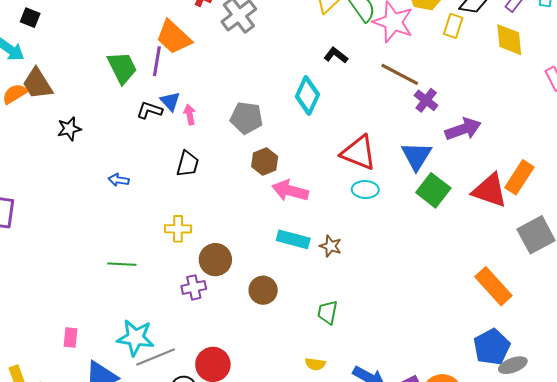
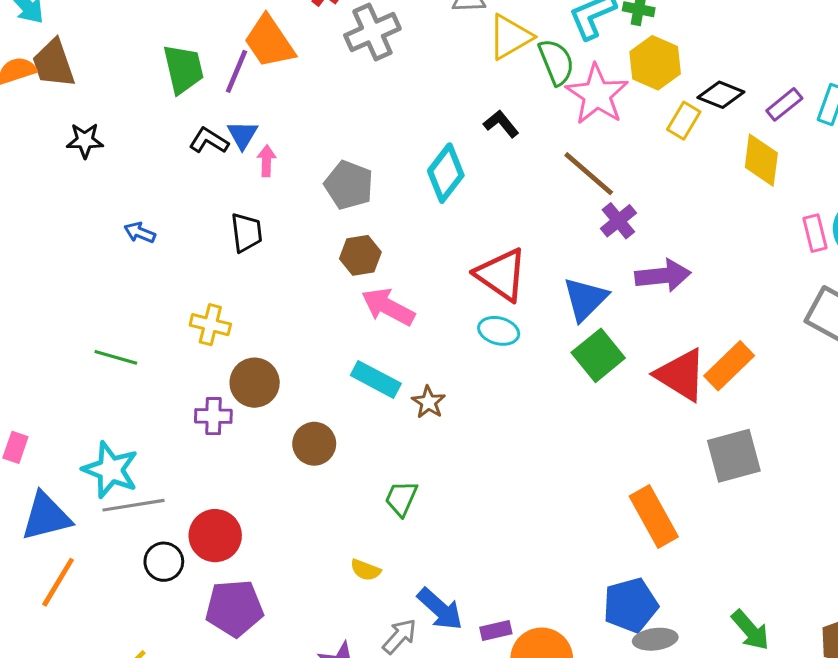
black trapezoid: (188, 164) -> (247, 233), turned -36

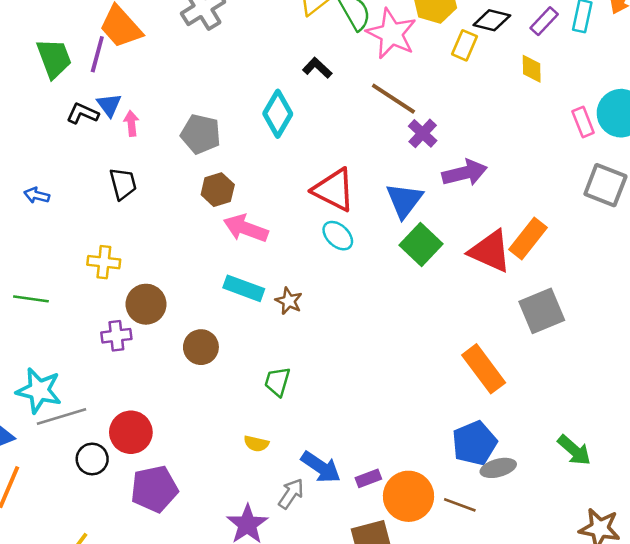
yellow diamond: (761, 160) -> (532, 69), size x0.7
cyan ellipse: (499, 331) -> (338, 236), turned 36

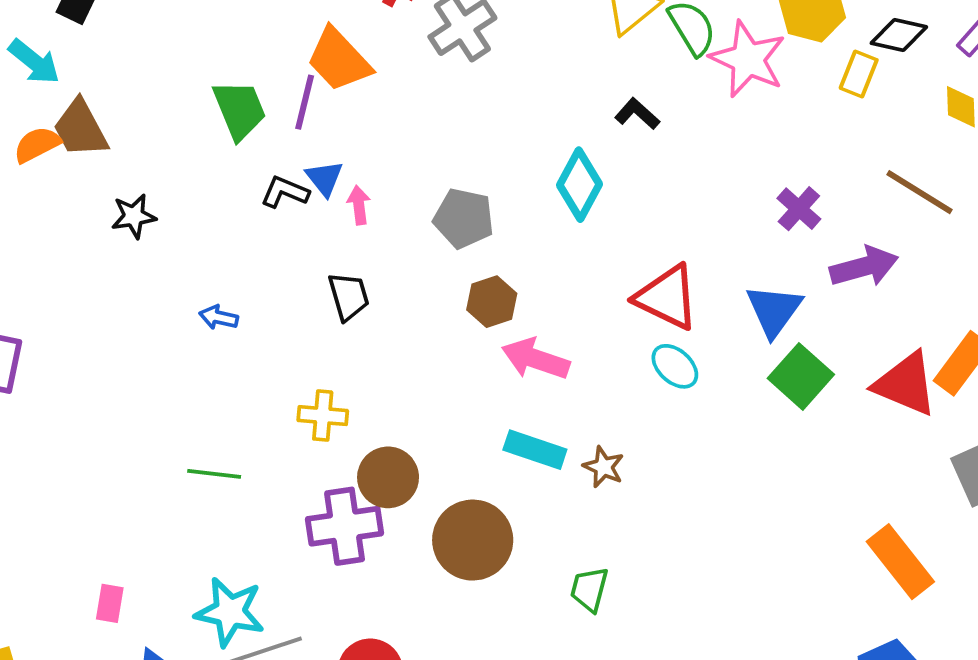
brown line: (393, 99) -> (920, 192), moved
purple cross: (116, 336) -> (345, 526), size x1.6
brown circle: (201, 347) -> (473, 540), size x1.5

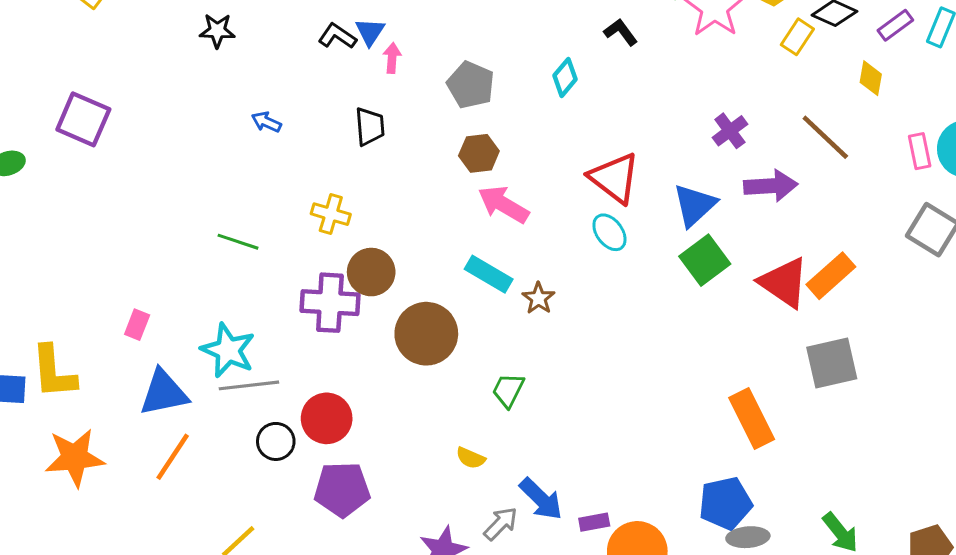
cyan diamond: (580, 185) -> (565, 77), size x0.7

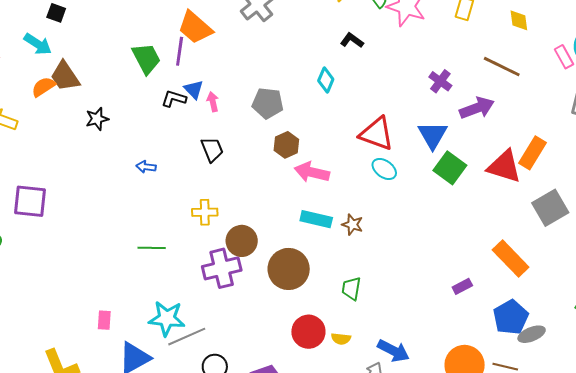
red circle: (327, 418) -> (308, 332), moved
purple rectangle: (594, 522) -> (462, 286), moved

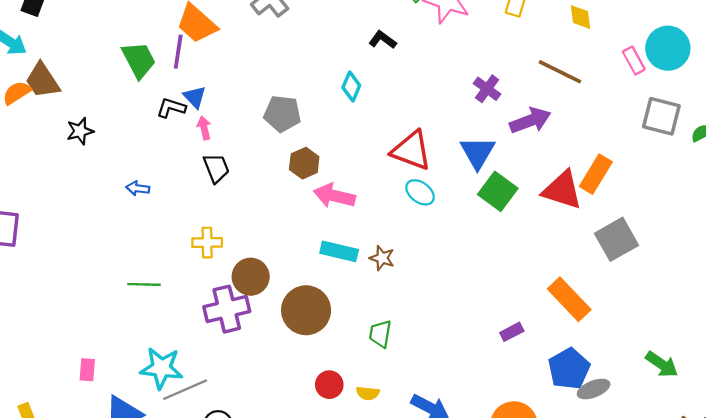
pink arrow: (213, 102) -> (204, 128), moved
red circle: (308, 332) -> (329, 385), size x0.7

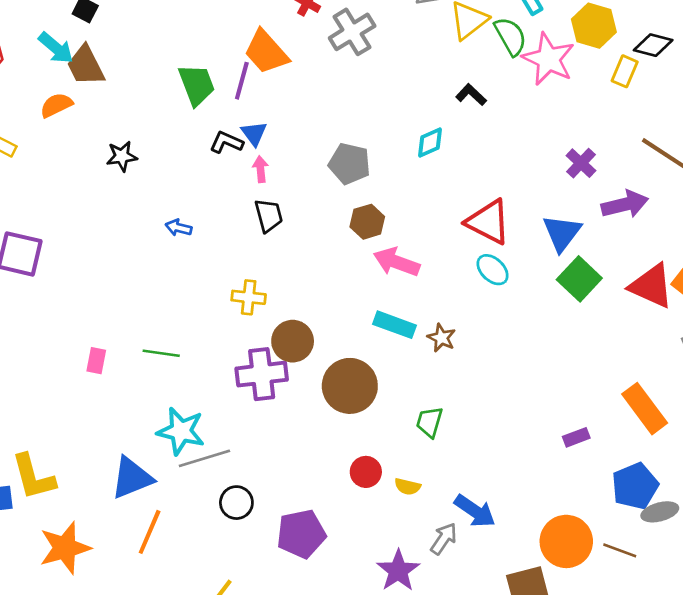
brown trapezoid: (42, 80) -> (86, 66), moved
cyan diamond: (351, 86) -> (430, 143), turned 36
green line: (144, 284) -> (161, 353), moved
pink rectangle: (87, 370) -> (96, 361), moved

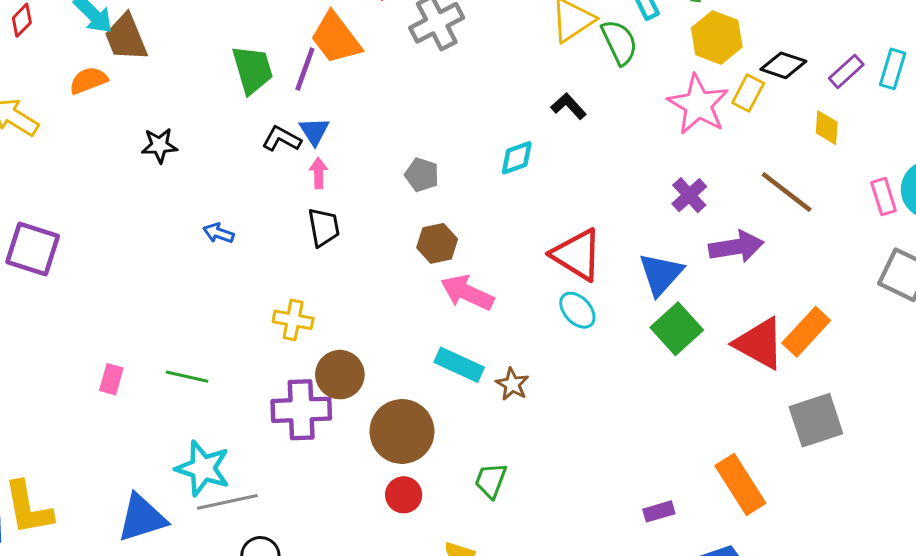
pink star: (548, 59) -> (698, 105), moved
gray pentagon: (349, 164) -> (422, 175), size x0.7
red circle: (366, 472) -> (404, 495), moved

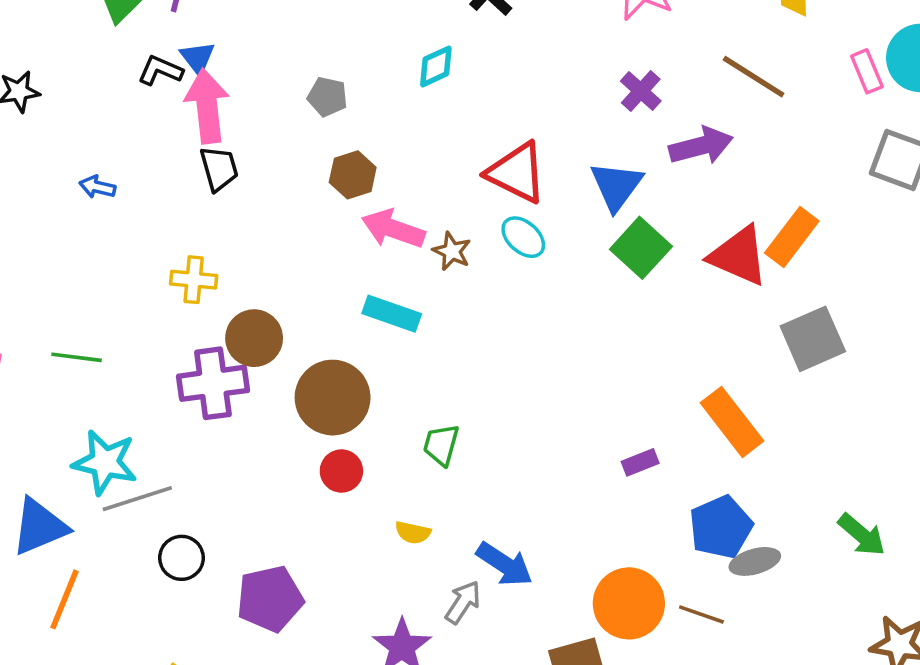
pink arrow: (319, 173) -> (207, 106), size x2.0
brown star: (512, 384) -> (452, 251), moved

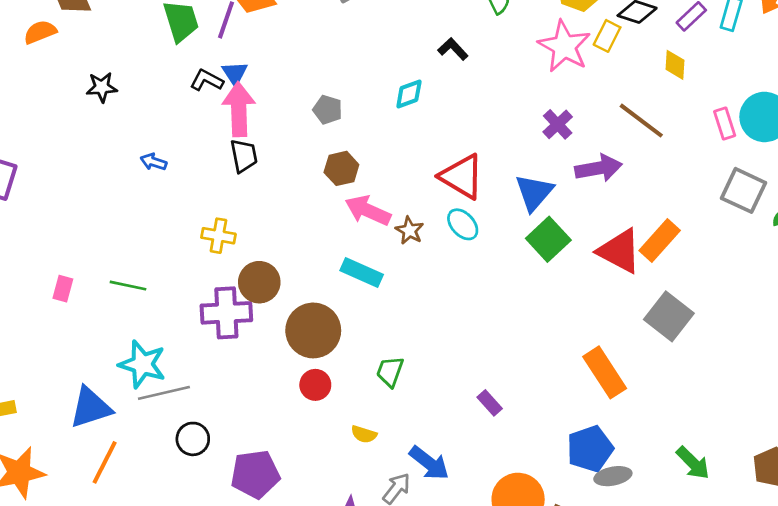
gray square: (813, 339) -> (669, 316), turned -33
purple rectangle: (640, 462) -> (490, 403), moved, turned 65

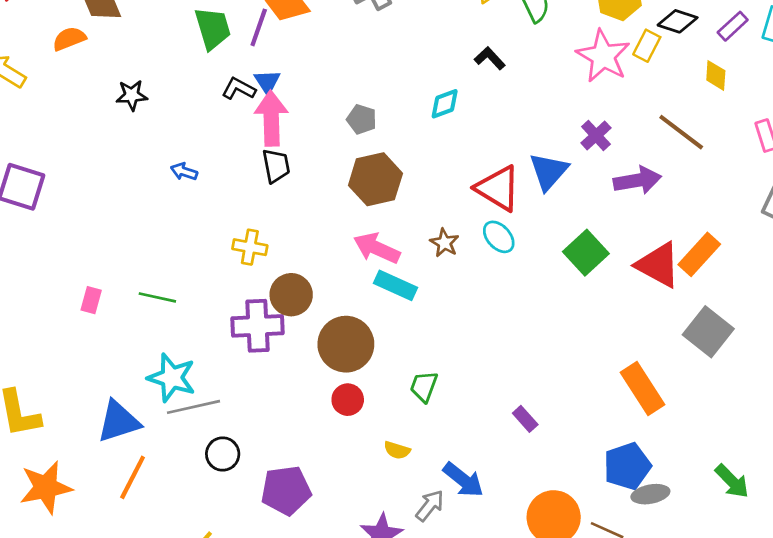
brown hexagon: (341, 168) -> (375, 179), size x1.5
blue triangle: (534, 192) -> (549, 171), moved
pink arrow: (368, 210) -> (377, 248), moved

